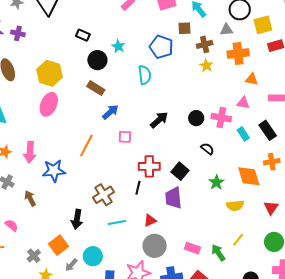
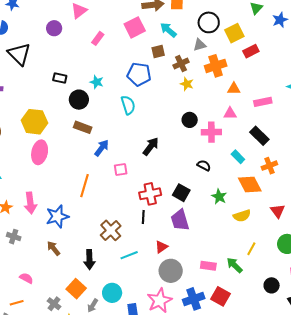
black circle: (196, 118) -> (190, 120), moved
cyan rectangle: (243, 134) -> (238, 157), moved
brown arrow: (30, 198) -> (54, 248), moved

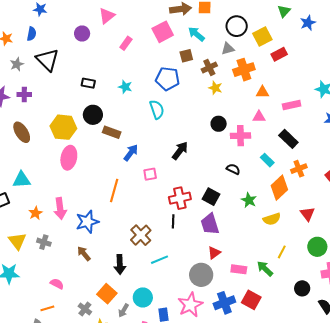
black circle: (79, 100) -> (93, 115), moved
orange diamond: (250, 184) -> (279, 188), turned 75
red triangle: (161, 247) -> (214, 253), moved

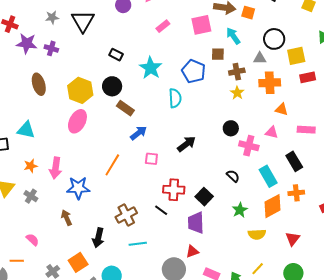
cyan star: (125, 87) -> (151, 68), size x1.6
cyan rectangle: (267, 160) -> (268, 176), size x1.5
black line: (173, 221) -> (161, 210), turned -72

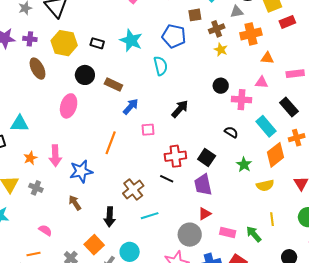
black rectangle: (116, 55) -> (97, 43), moved
brown ellipse: (39, 84) -> (38, 69), moved
black circle: (112, 86) -> (85, 75), moved
yellow hexagon: (80, 90) -> (64, 43), moved
yellow line: (258, 269) -> (272, 219), turned -40

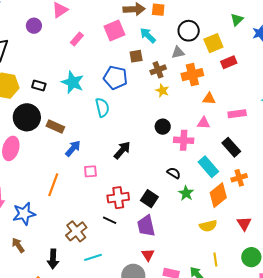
black circle: (85, 75) -> (27, 117), size x1.4
green star: (244, 165) -> (186, 193), moved
red triangle: (205, 214) -> (148, 255), turned -32

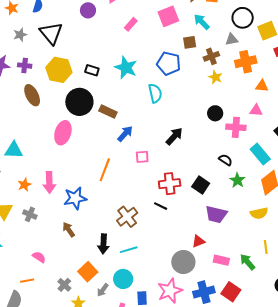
purple trapezoid: (146, 226) -> (216, 214), moved, turned -65
red triangle: (148, 255) -> (198, 241), turned 40
cyan line: (93, 257) -> (129, 250), moved

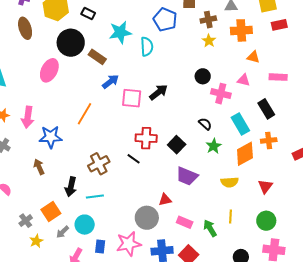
cyan star: (126, 68) -> (120, 32), moved, turned 30
pink square: (142, 157) -> (132, 98), moved, size x1.5

